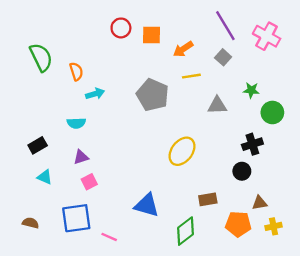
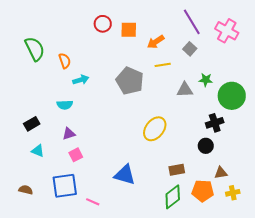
green star: (251, 90) -> (206, 80), moved
green circle: (272, 112) -> (232, 96), size x1.4
green diamond: (186, 231) -> (173, 197), moved

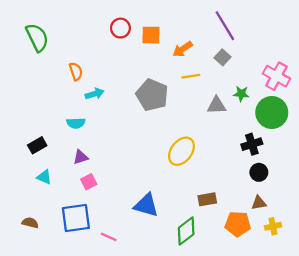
pink cross: (227, 31) -> (276, 76), moved
green semicircle: (35, 49) -> (37, 37), moved
black circle: (206, 146) -> (259, 172), moved
green diamond: (173, 197) -> (186, 231), moved

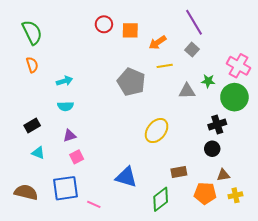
orange semicircle: (76, 71) -> (32, 65), moved
cyan arrow: (95, 94) -> (64, 81), moved
black circle: (259, 172) -> (212, 149), moved
brown semicircle: (30, 223) -> (26, 192), size x1.6

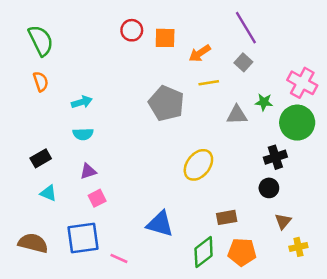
brown triangle: (223, 175) -> (283, 221), turned -40
orange pentagon: (205, 193) -> (242, 252), moved

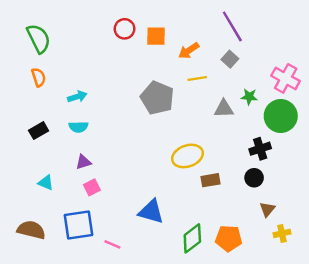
black rectangle: (41, 158) -> (39, 131), moved
yellow ellipse: (198, 165) -> (187, 156), turned 32
brown rectangle: (227, 217) -> (210, 180), moved

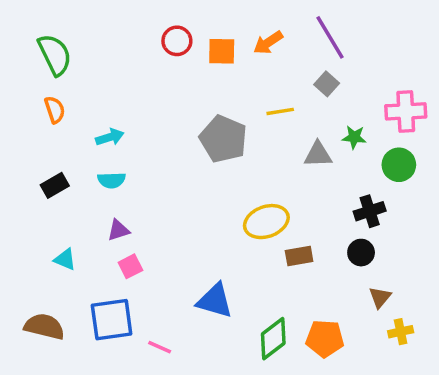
orange arrow: (189, 51) -> (268, 43), moved
pink cross: (286, 78) -> (406, 111), turned -32
green circle: (281, 116) -> (399, 165), size x0.7

